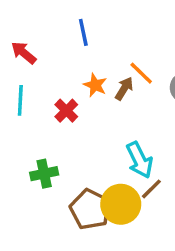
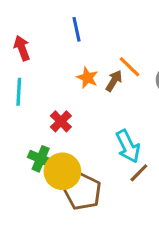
red arrow: (24, 53) -> (22, 48), turned 30
red cross: (66, 111) -> (61, 121), moved
green cross: (44, 174) -> (41, 159), turned 35
yellow circle: (121, 204) -> (62, 171), moved

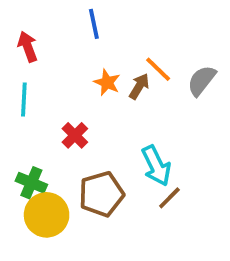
green cross: (41, 159) -> (31, 183), moved
yellow circle: (62, 171) -> (47, 215), moved
brown pentagon: (83, 192) -> (101, 194), moved, turned 30

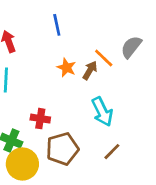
gray semicircle: (202, 81) -> (131, 47), moved
red cross: (75, 135) -> (40, 119), moved, turned -36
cyan arrow: (156, 166) -> (102, 112), moved

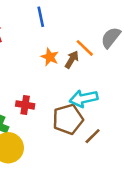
cyan arrow: (102, 112) -> (83, 98), turned 104
brown pentagon: (62, 149) -> (68, 119), moved

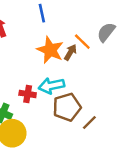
orange star: (50, 57) -> (50, 50), size x1.6
cyan arrow: (83, 98) -> (51, 86), moved

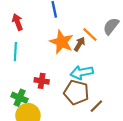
cyan arrow: (51, 86) -> (82, 72), moved
brown pentagon: (67, 107) -> (76, 92), turned 30

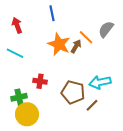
cyan line: (15, 51) -> (15, 53), turned -66
cyan arrow: (82, 72) -> (100, 82), moved
green cross: (20, 98) -> (19, 97), turned -35

